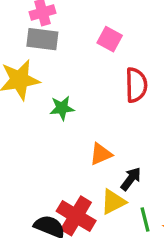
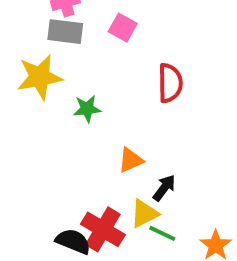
pink square: (110, 39) -> (123, 28), moved
green line: (145, 219) -> (162, 233), moved, turned -50

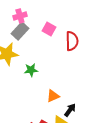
gray rectangle: (65, 32) -> (20, 31), turned -54
red semicircle: (170, 83) -> (72, 41), moved

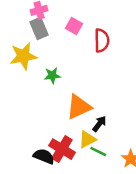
gray rectangle: (20, 31) -> (39, 28), turned -66
orange triangle: (53, 96) -> (79, 107), size x1.6

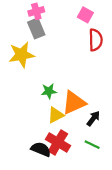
pink square: (74, 26) -> (85, 15), moved
green star: (52, 75) -> (49, 91), moved
yellow triangle: (87, 139) -> (56, 115), moved

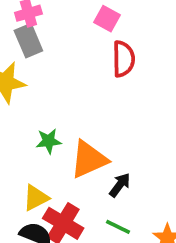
yellow triangle: (56, 115) -> (36, 198), moved

